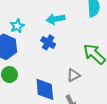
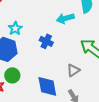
cyan arrow: (56, 19) -> (65, 18), moved

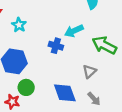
cyan arrow: (65, 18) -> (74, 31), moved
cyan star: (15, 28) -> (19, 25), moved

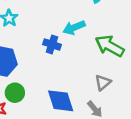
gray triangle: (89, 71) -> (103, 83), moved

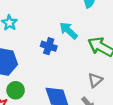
cyan arrow: (74, 28) -> (68, 31), turned 66

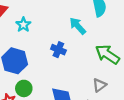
cyan arrow: (68, 31) -> (78, 26), moved

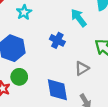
gray triangle: (99, 85) -> (82, 68), moved

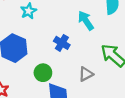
green circle: (19, 77) -> (43, 73), moved

